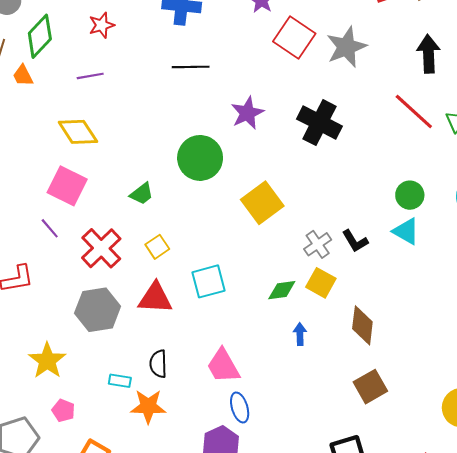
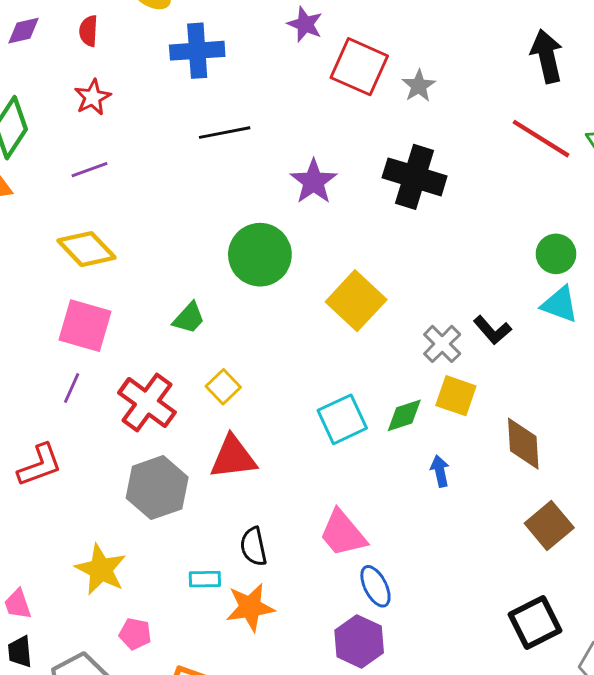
gray star: (346, 47) -> (419, 86), moved, size x0.6
purple line: (50, 228) -> (72, 388), turned 75
cyan square: (208, 281) -> (342, 419), moved

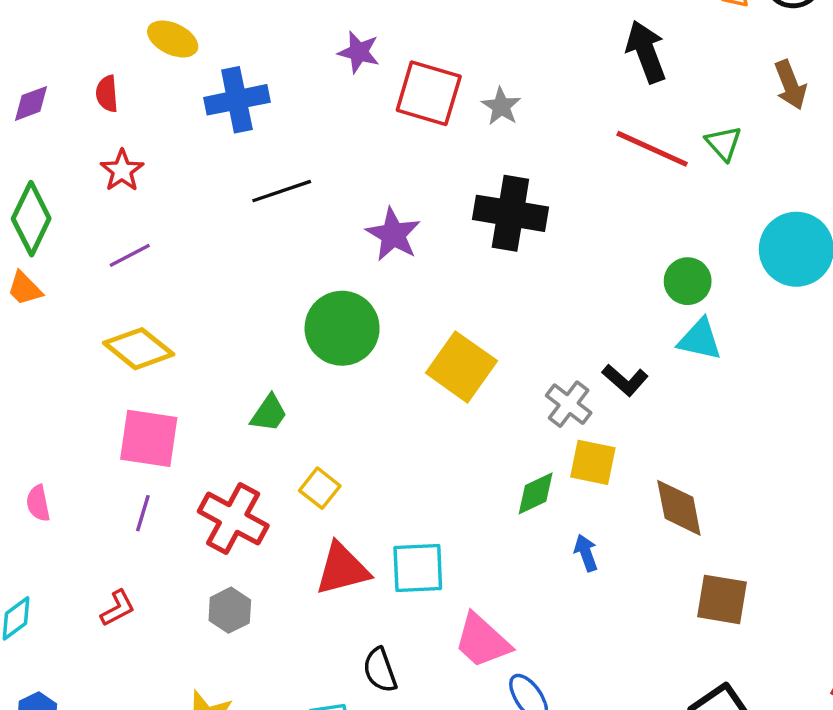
cyan square: (342, 419) -> (418, 568), moved, turned 30
red L-shape: (40, 465) -> (118, 608), size x0.7
gray hexagon: (157, 488) -> (230, 610), moved, size x0.6
brown square: (549, 525) -> (722, 599), turned -33

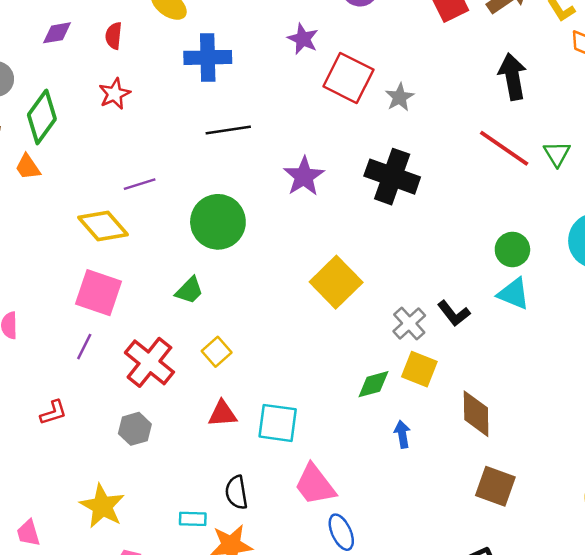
purple line: (130, 255) -> (140, 184), moved
green circle: (342, 328) -> (218, 222), moved
red triangle: (342, 569) -> (222, 414), size x0.7

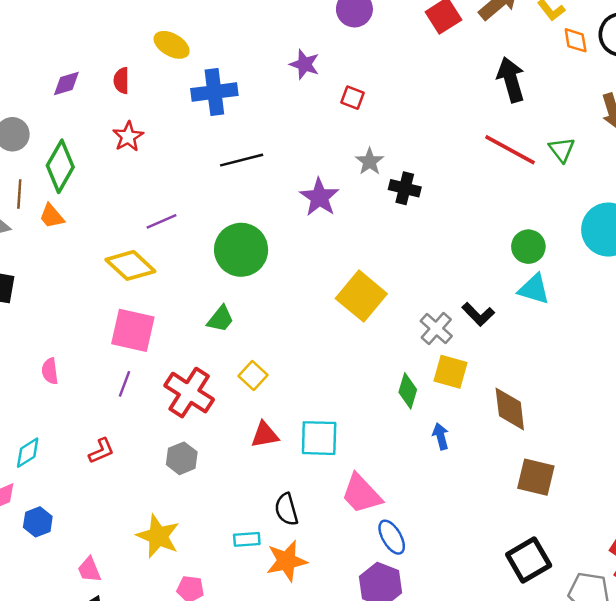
red square: (348, 78) -> (352, 98), size x0.5
gray star: (400, 97) -> (370, 161), moved
black cross: (392, 177) -> (405, 188), size x0.6
green diamond: (373, 384) -> (408, 391), turned -52

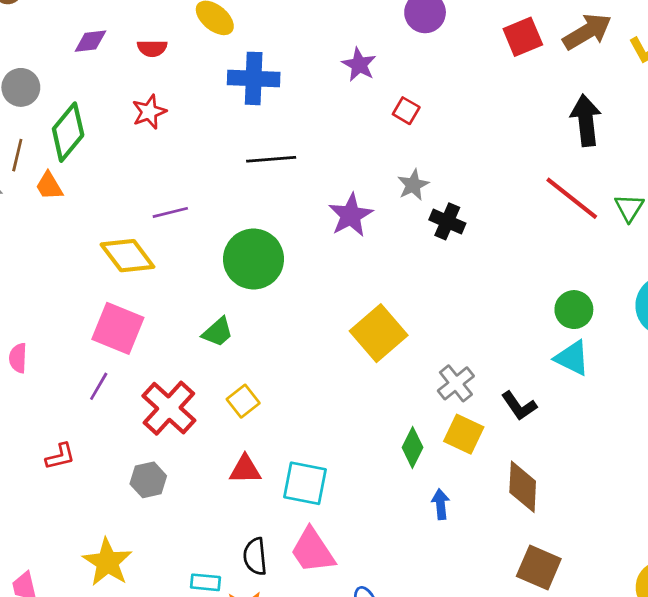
red semicircle: (121, 81) -> (152, 48), turned -100
black L-shape: (478, 314) -> (519, 406), moved
pink trapezoid: (361, 494) -> (313, 551), moved

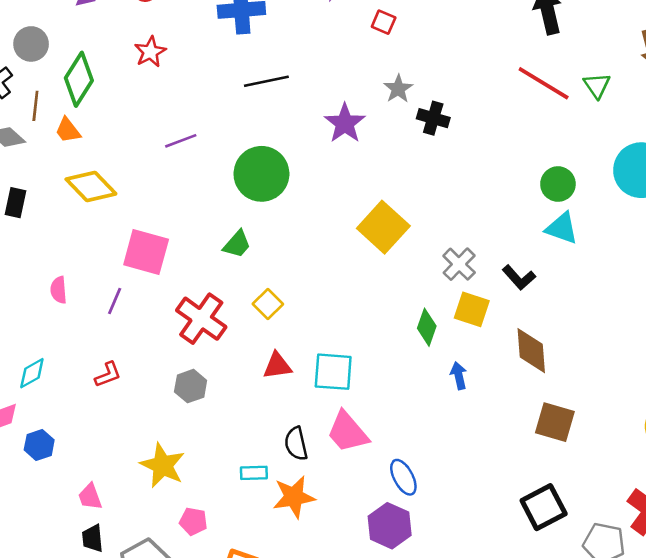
yellow diamond: (127, 256) -> (91, 186), moved
purple line: (99, 386) -> (115, 301), moved

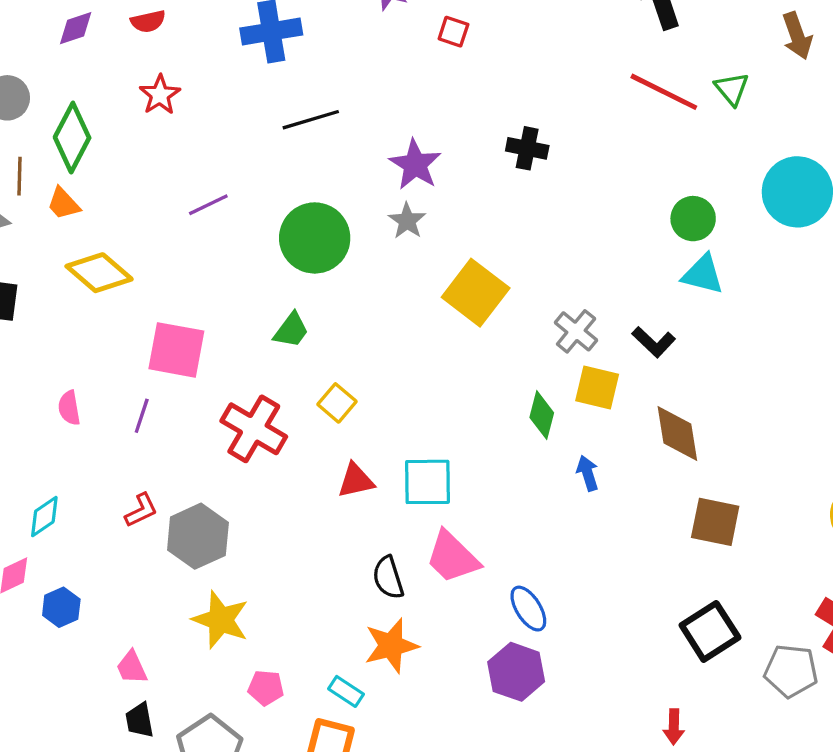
gray star: (398, 89) -> (407, 221), moved
gray hexagon: (191, 386) -> (198, 536), moved, size x1.5
cyan rectangle: (254, 473) -> (346, 691), moved, turned 40

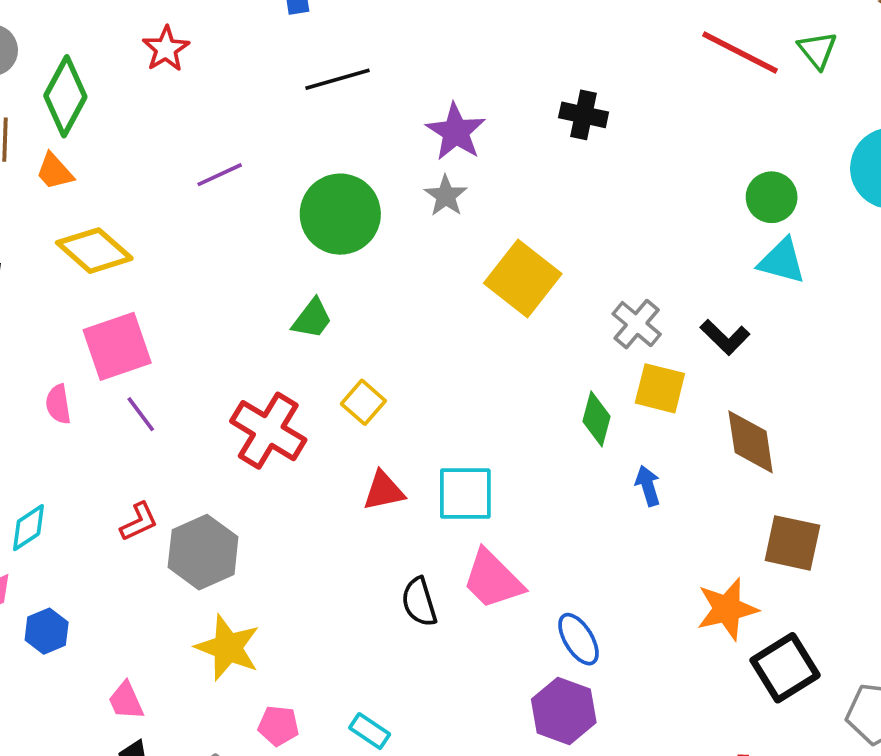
pink square: (176, 350) -> (117, 346), moved, turned -30
purple line: (142, 416) -> (141, 414), turned -56
orange star: (391, 646) -> (727, 609), moved

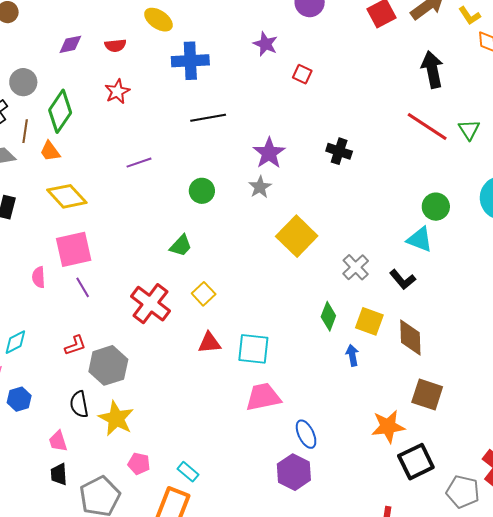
green circle: (340, 214) -> (202, 191), size x0.6
cyan triangle: (782, 261) -> (420, 240), moved
yellow square: (660, 388) -> (369, 321), moved
pink trapezoid: (493, 580) -> (263, 397), turned 117
black semicircle: (419, 602) -> (79, 404), moved

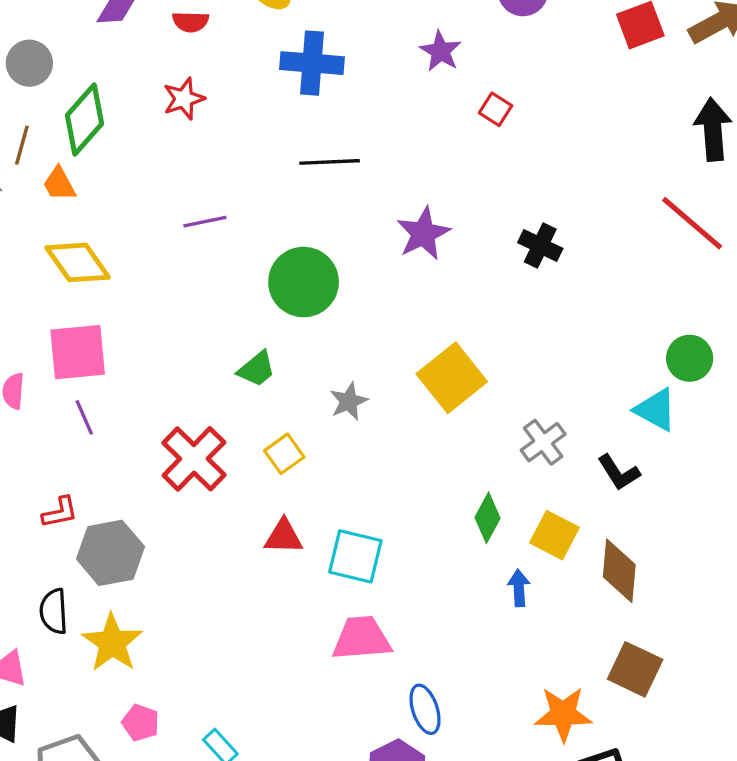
gray star: (260, 187) -> (349, 401), moved
green circle: (202, 191) -> (304, 282), size x1.6

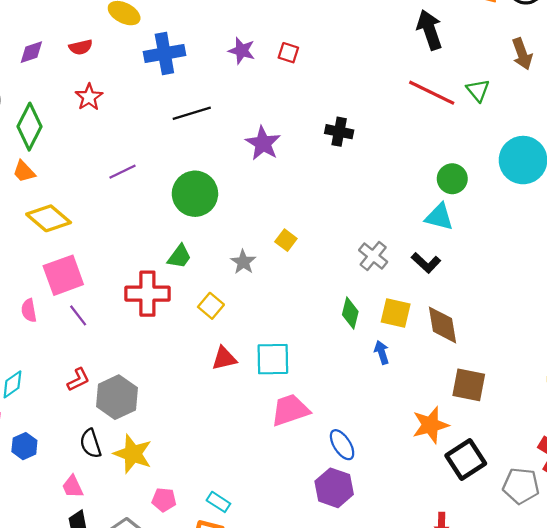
purple star: (441, 51) -> (242, 51), moved
yellow square: (452, 378) -> (286, 240), moved, size x0.5
red cross: (194, 459) -> (147, 294), moved, turned -30

